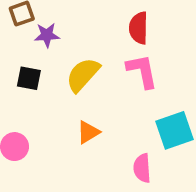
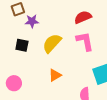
red semicircle: (139, 28) -> (83, 17), turned 66

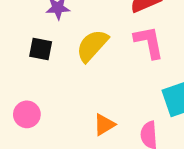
orange triangle: (55, 75) -> (104, 125), moved

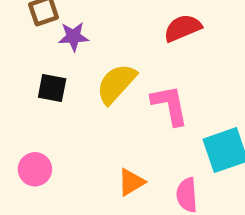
pink L-shape: (149, 42) -> (170, 105), moved

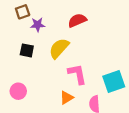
red semicircle: (183, 28) -> (77, 20), moved
pink L-shape: (170, 105) -> (77, 74), moved

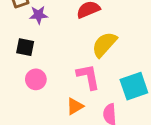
yellow semicircle: (59, 48) -> (104, 44), moved
pink circle: (18, 91) -> (36, 79), moved

